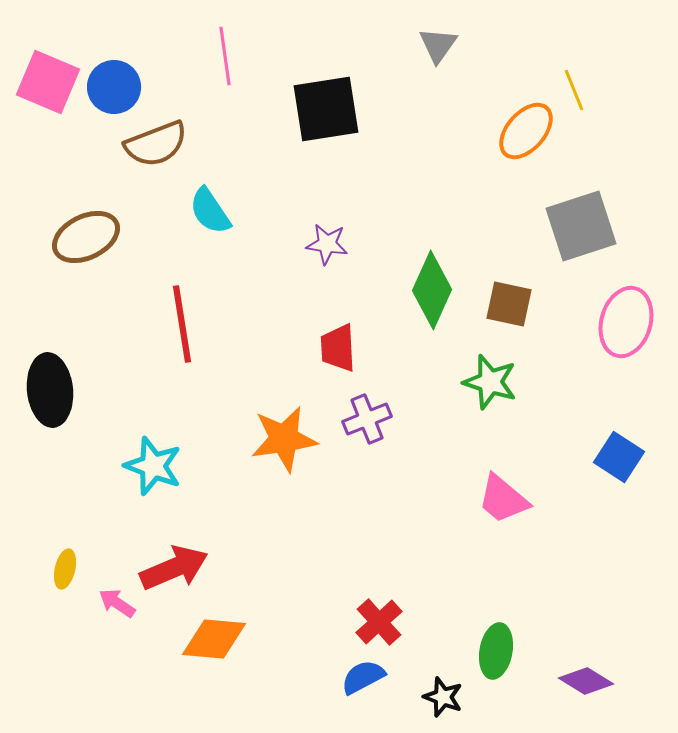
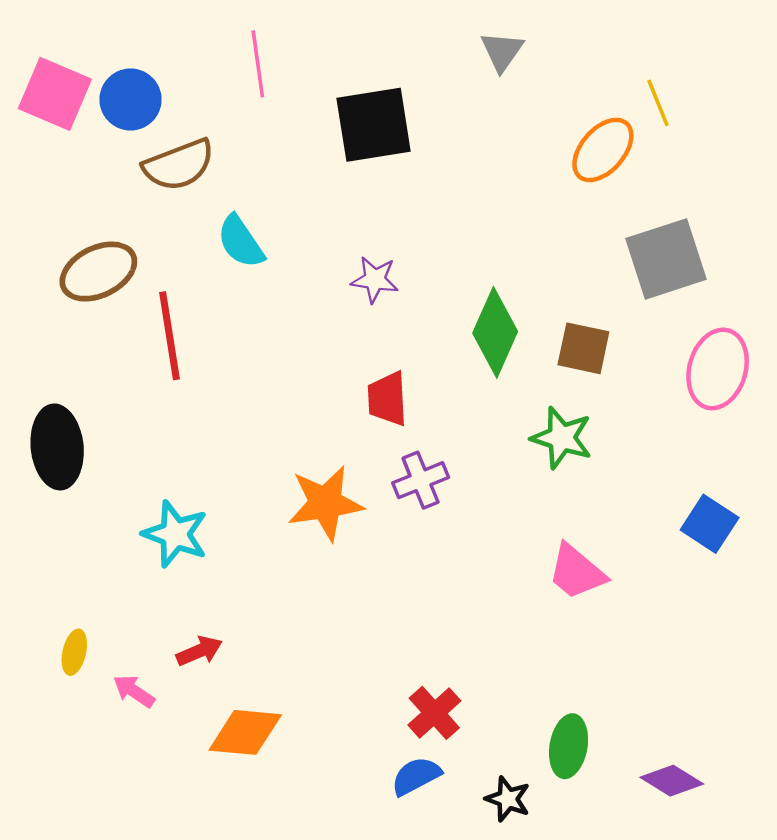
red line: (182, 324) -> (169, 336), moved
red arrow: (174, 568) -> (199, 651), size x0.6

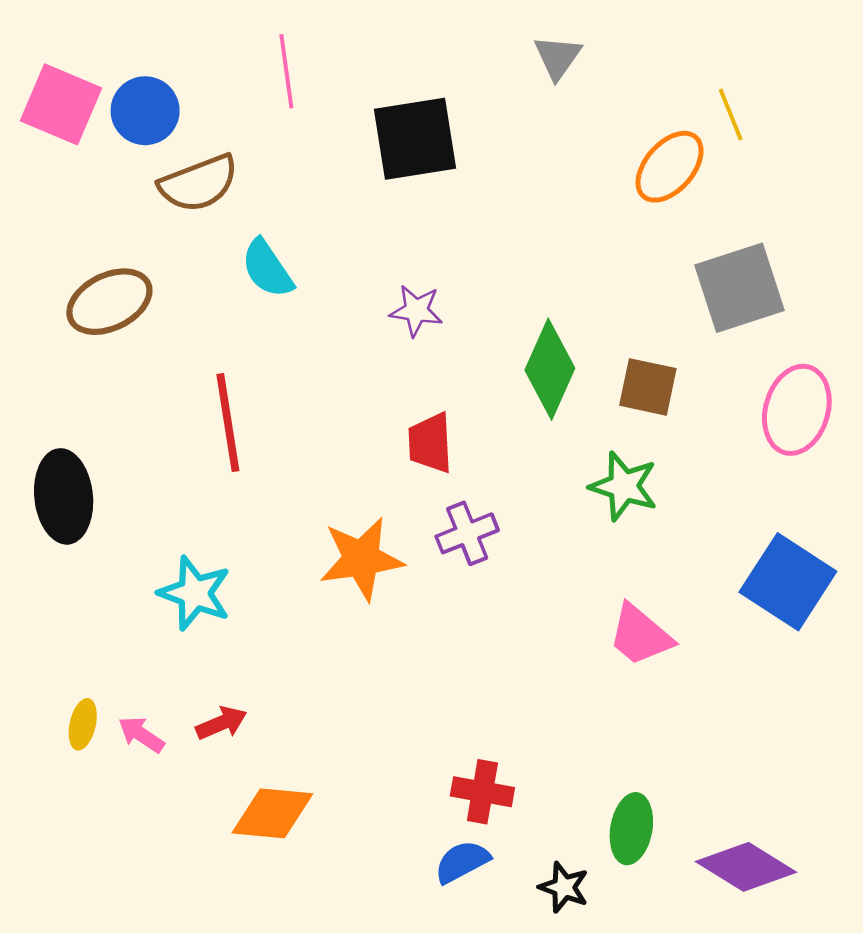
red line: (169, 336) -> (228, 423), moved
blue square: (710, 524) -> (788, 582), size x1.5
pink arrow: (134, 691) -> (141, 734), moved
red cross: (434, 713) -> (482, 792), turned -38
purple diamond: (672, 781) -> (746, 867), size x1.4

